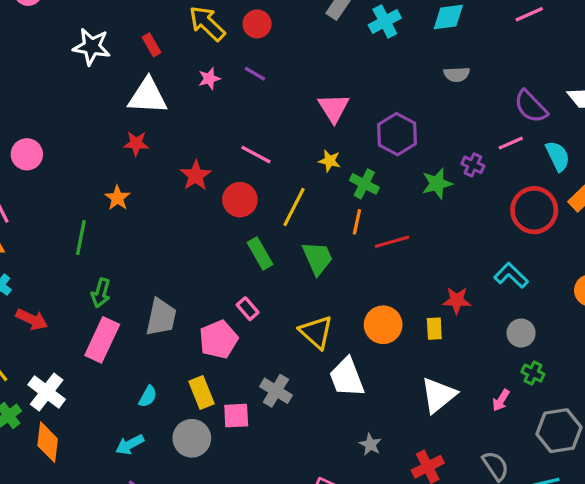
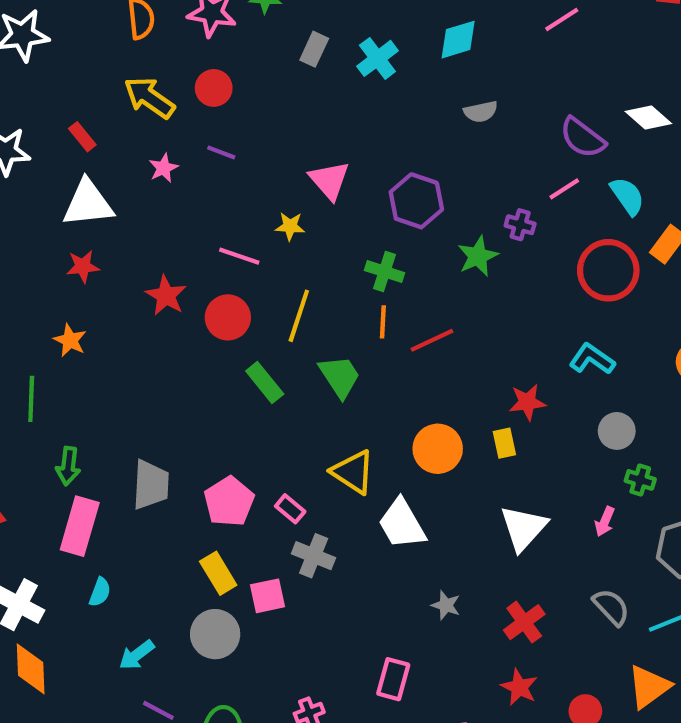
yellow star: (330, 161) -> (290, 226), moved
pink rectangle: (248, 309) -> (290, 509), moved
cyan semicircle: (148, 396) -> (100, 592), moved

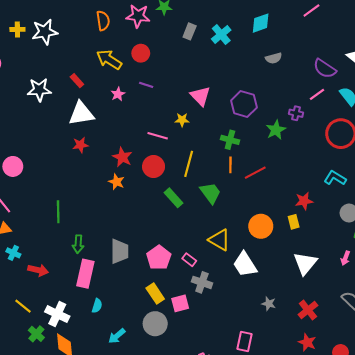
orange star: (70, 340) -> (117, 182), moved

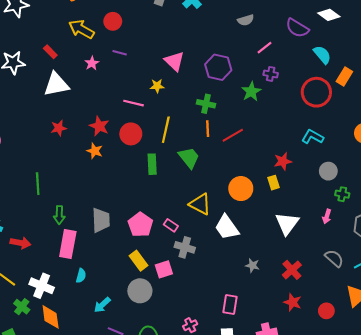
pink line: (317, 94) -> (265, 48), moved
red star: (80, 145) -> (59, 128), moved
green rectangle: (173, 198) -> (152, 164), turned 42

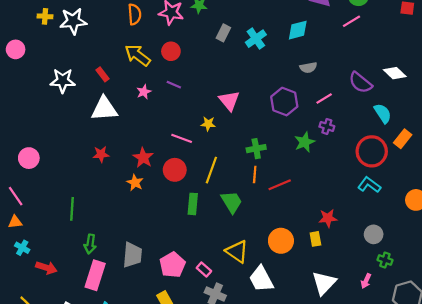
purple hexagon: (218, 67) -> (284, 102), moved
green cross: (206, 104) -> (256, 149), turned -30
cyan L-shape: (313, 137) -> (369, 185), moved

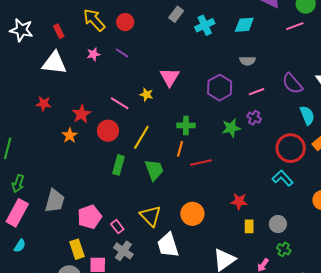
yellow rectangle: (315, 239) -> (249, 226), moved

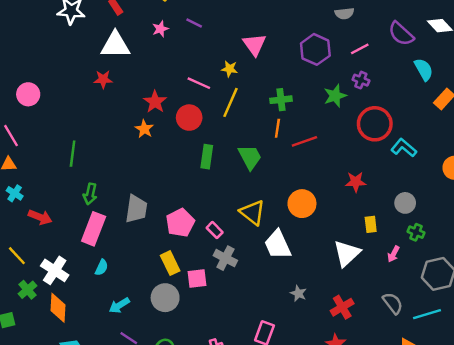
red star: (44, 104) -> (103, 79), moved
yellow line: (141, 137) -> (231, 102), moved
red circle: (291, 148) -> (375, 124), moved
yellow rectangle: (249, 226) -> (371, 224), moved

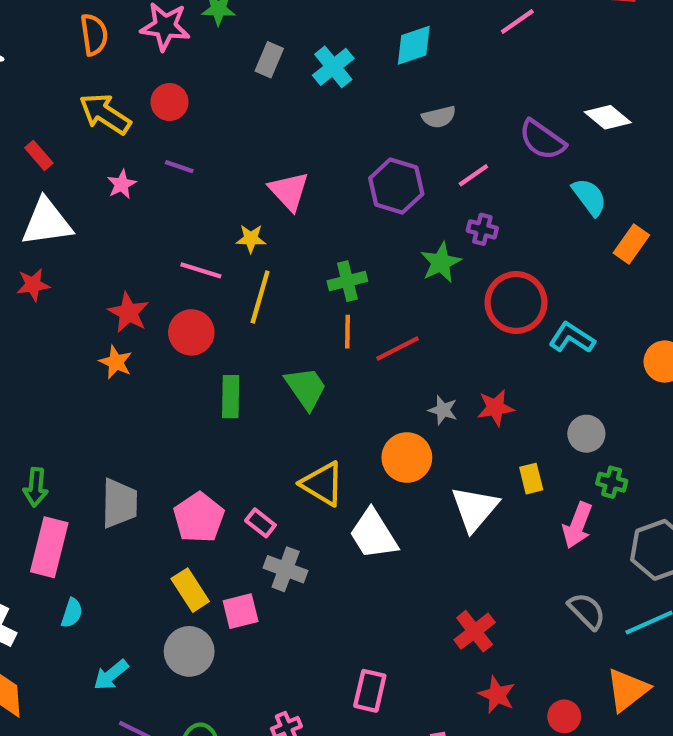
white triangle: (347, 253) -> (475, 509), moved
pink arrow: (393, 254) -> (577, 525), size x1.5
gray star: (298, 293) -> (443, 410), moved
red cross: (342, 307) -> (475, 631), moved

